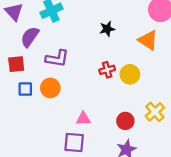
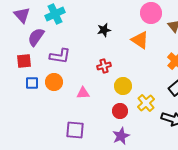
yellow circle: (130, 74) -> (123, 86), moved
pink triangle: (83, 119) -> (83, 93), moved

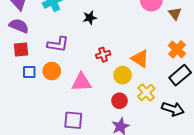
black star: (104, 30) -> (90, 18), moved
purple semicircle: (36, 37) -> (19, 26), moved, turned 78
orange triangle: (140, 40) -> (140, 59), moved
pink triangle: (83, 93) -> (82, 82), size x1.5

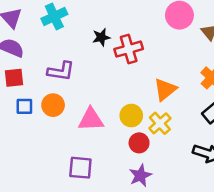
red cross: (103, 55) -> (129, 49), moved, size x1.5
orange triangle: (140, 59) -> (165, 89), turned 48
yellow circle: (123, 75) -> (131, 116), moved
yellow cross: (146, 93) -> (160, 123), moved

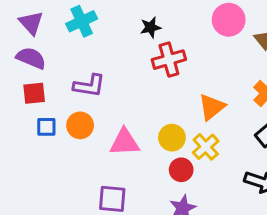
black star: (101, 37) -> (151, 27), moved

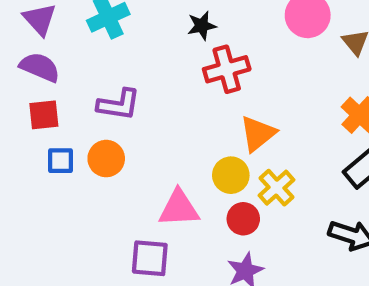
orange triangle: (212, 107) -> (258, 134), moved
pink triangle: (124, 142) -> (179, 208), moved

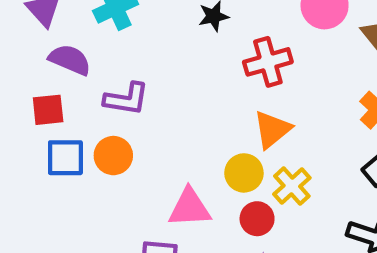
purple semicircle: (40, 67) -> (70, 60), moved
red cross: (227, 69) -> (268, 62), moved
blue square: (61, 161) -> (65, 158), size x1.4

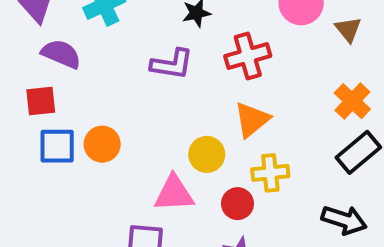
purple L-shape: (126, 99) -> (172, 64), moved
yellow circle: (244, 173) -> (207, 154), moved
yellow cross: (292, 186) -> (270, 173), turned 36

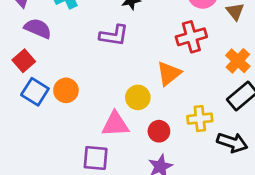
red cross: (248, 56) -> (191, 37), moved
red square: (41, 101) -> (24, 61), turned -35
blue square: (57, 146) -> (35, 92), turned 32
yellow cross: (270, 173) -> (200, 119), moved

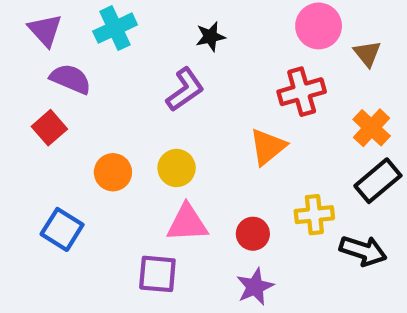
purple L-shape: (114, 35) -> (185, 90), turned -44
blue square: (35, 92) -> (62, 229), moved
yellow circle: (138, 97) -> (177, 168), moved

